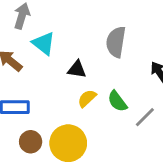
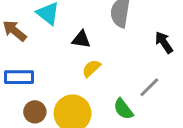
green semicircle: (117, 101) -> (123, 109), moved

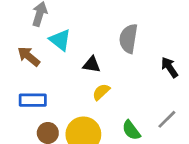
gray line: (149, 87) -> (167, 119), moved

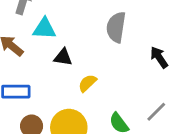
cyan triangle: (60, 40) -> (44, 29), turned -35
black triangle: (92, 65) -> (63, 57), moved

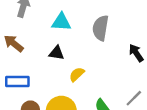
cyan triangle: (44, 29) -> (61, 22), moved

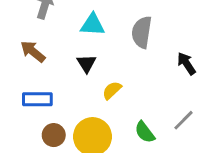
black triangle: (57, 53) -> (87, 63), turned 49

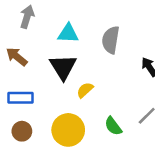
black triangle: (87, 63) -> (63, 67), size x1.6
brown circle: (54, 135) -> (22, 131), moved

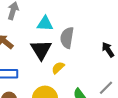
gray semicircle: (111, 40) -> (67, 38), moved

